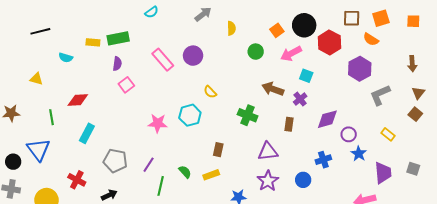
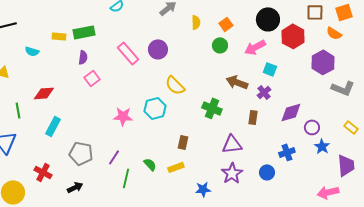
orange square: (277, 30) -> (226, 24), moved
yellow semicircle: (210, 92) -> (175, 85), size x1.5
gray L-shape: (380, 95) -> (343, 88), turned -135

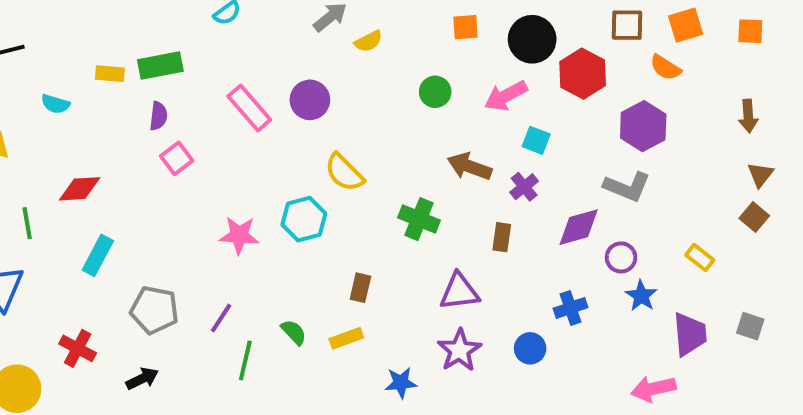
yellow semicircle: (196, 22) -> (368, 41), moved, turned 64
orange square: (226, 24) -> (465, 27), moved, turned 32
gray L-shape: (343, 88) -> (627, 187), moved

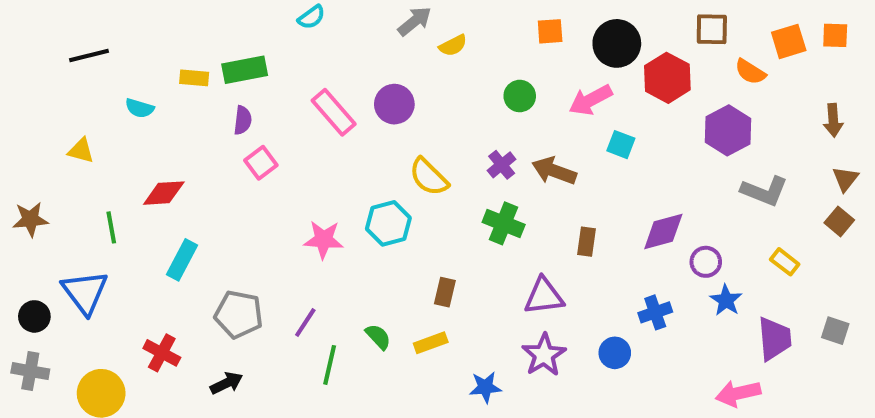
orange square: (686, 25) -> (789, 41), moved
purple cross: (524, 187) -> (502, 165), moved
gray L-shape: (627, 187) -> (764, 191), moved

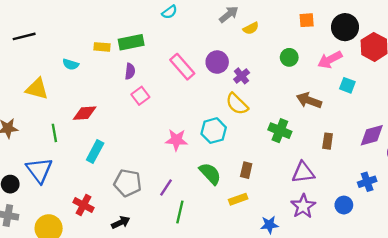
black line: (89, 56) -> (24, 36), moved
yellow triangle: (81, 151) -> (37, 89), size x1.5
purple cross: (502, 165) -> (242, 76), moved
green semicircle: (378, 337) -> (210, 174), moved, size x1.5

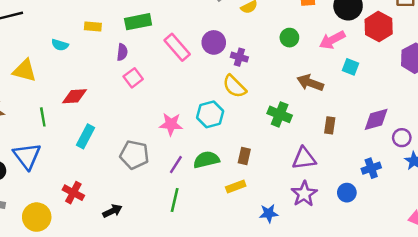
green rectangle: (131, 42) -> (138, 22), moved
purple cross: (242, 76) -> (239, 57), turned -35
green semicircle: (210, 174) -> (206, 160), turned -60
gray pentagon: (128, 183) -> (134, 155), moved
purple line: (166, 188) -> (176, 165), moved

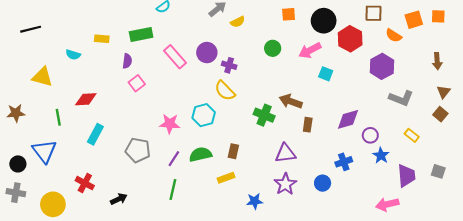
brown arrow: (310, 83) -> (291, 101), moved

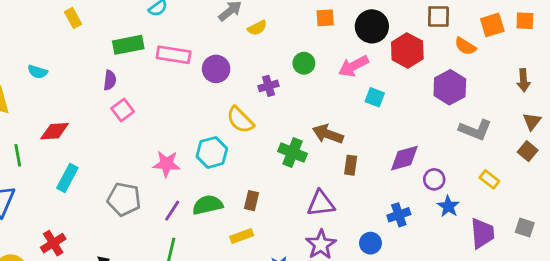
yellow rectangle: (102, 39) -> (73, 18), moved, turned 56
pink rectangle: (175, 57) -> (174, 55), moved, turned -40
purple cross: (229, 65) -> (268, 86), moved, turned -32
red cross: (85, 183) -> (53, 243), turned 30

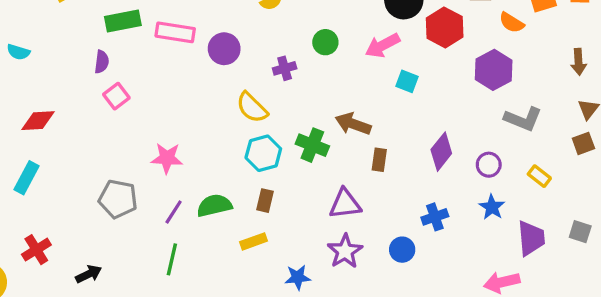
brown square: (528, 151) -> (583, 143), turned 30
cyan hexagon: (212, 152) -> (263, 153), moved
purple diamond: (404, 158) -> (441, 152), turned -36
cyan rectangle: (67, 178) -> (27, 178), moved
purple circle: (434, 179) -> (489, 165), moved

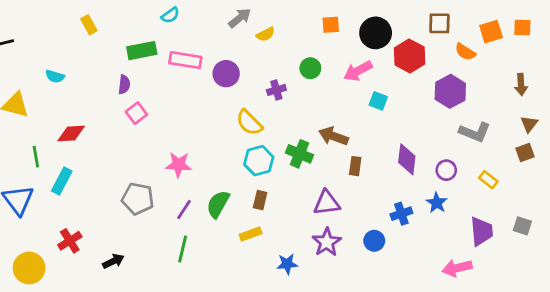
purple diamond: (441, 152) -> (407, 159), turned -32
green semicircle: (214, 205) -> (218, 204), turned -48
blue star: (492, 207) -> (437, 203), moved

